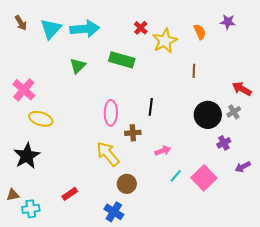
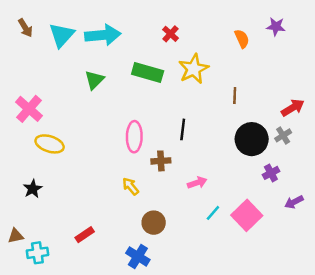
yellow star: (165, 41) -> (194, 69), moved
brown line: (194, 71) -> (235, 96), moved
red arrow: (242, 89) -> (293, 108), turned 120
yellow arrow: (108, 154) -> (131, 186), size x0.6
black star: (27, 156) -> (33, 189), size x0.6

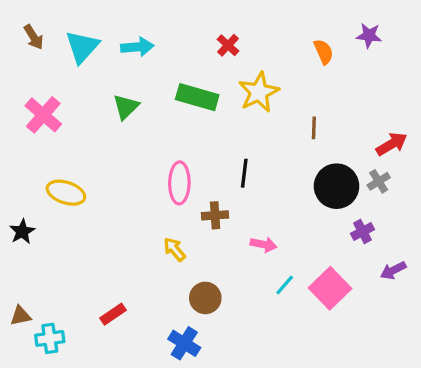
cyan arrow: (103, 35) -> (137, 47), size x0.7
pink cross: (29, 109) -> (43, 115), moved
pink arrow: (197, 183) -> (264, 244), turned 30
black star: (33, 189) -> (22, 232), moved

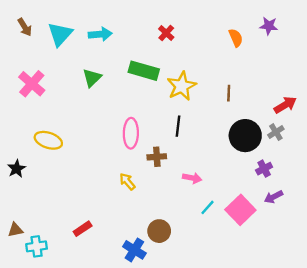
yellow star: (259, 92) -> (182, 86), moved
purple arrow: (393, 270) -> (274, 197), moved
brown circle: (205, 298) -> (159, 231), moved

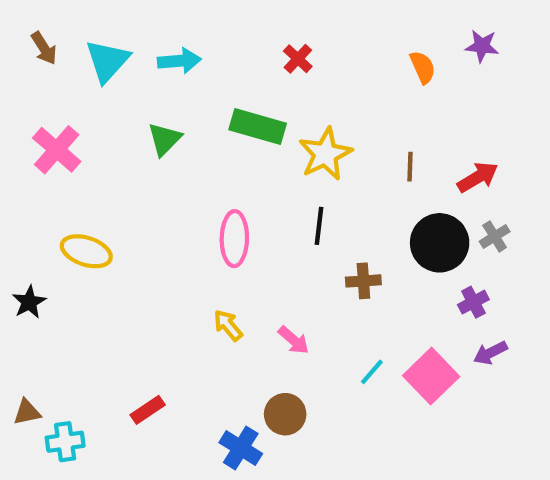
red arrow: (285, 105) -> (478, 177), moved
brown cross: (157, 157) -> (363, 281), moved
pink arrow: (192, 178) -> (294, 340), moved, turned 30

